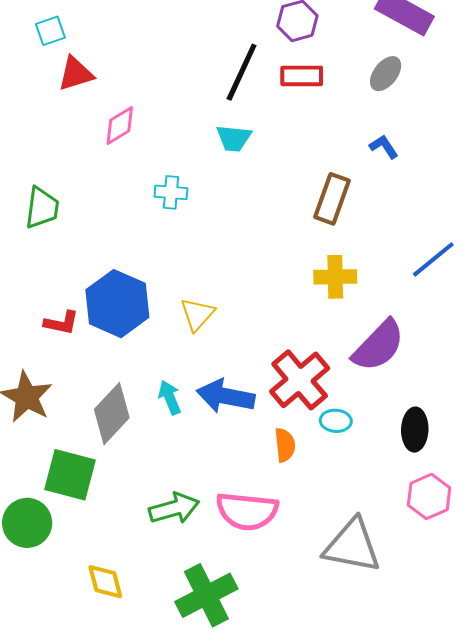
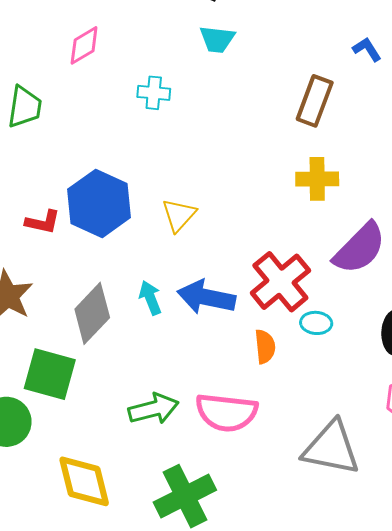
pink diamond: (120, 126) -> (84, 45), moved
yellow diamond: (105, 582) -> (84, 481), size x1.5

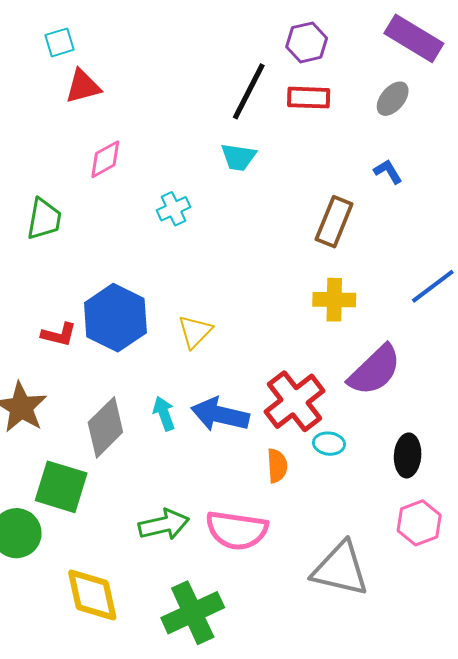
cyan cross: (154, 93) -> (173, 209), turned -32

